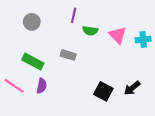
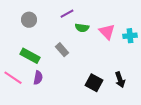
purple line: (74, 15) -> (67, 14), turned 48
gray rectangle: (68, 55) -> (62, 50), turned 32
black arrow: (132, 88) -> (120, 80), turned -70

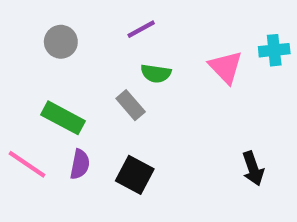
green semicircle: (82, 28) -> (156, 73), moved
cyan cross: (130, 36) -> (274, 50), moved
black square: (94, 83) -> (135, 175), moved

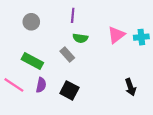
purple line: (141, 29) -> (73, 15), turned -56
cyan cross: (274, 50) -> (141, 37), moved
pink triangle: (226, 67) -> (116, 35), turned 36

